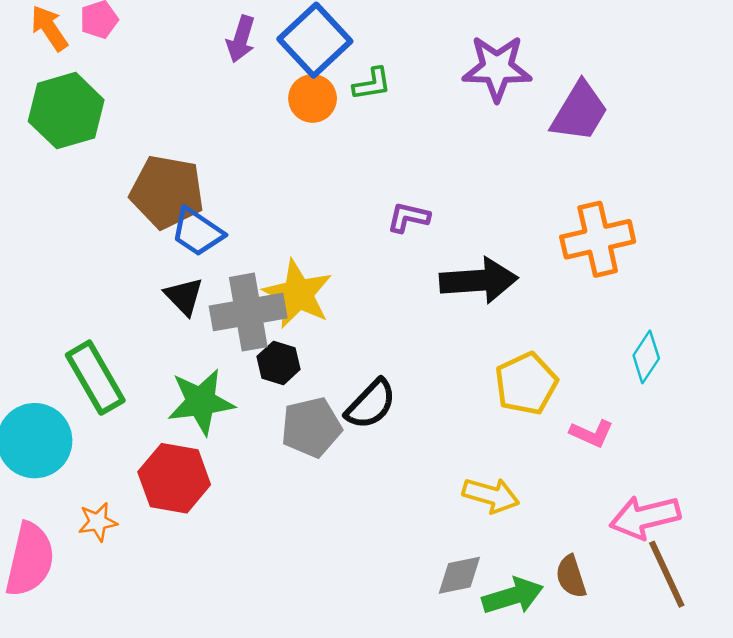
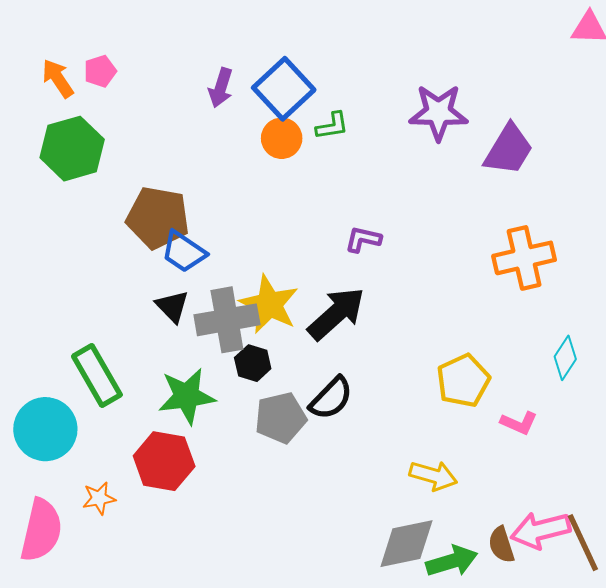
black arrow: (479, 280) -> (336, 314), moved, turned -38
pink arrow: (645, 517) -> (541, 530), moved
gray diamond: (459, 575) -> (406, 544), size x1.5

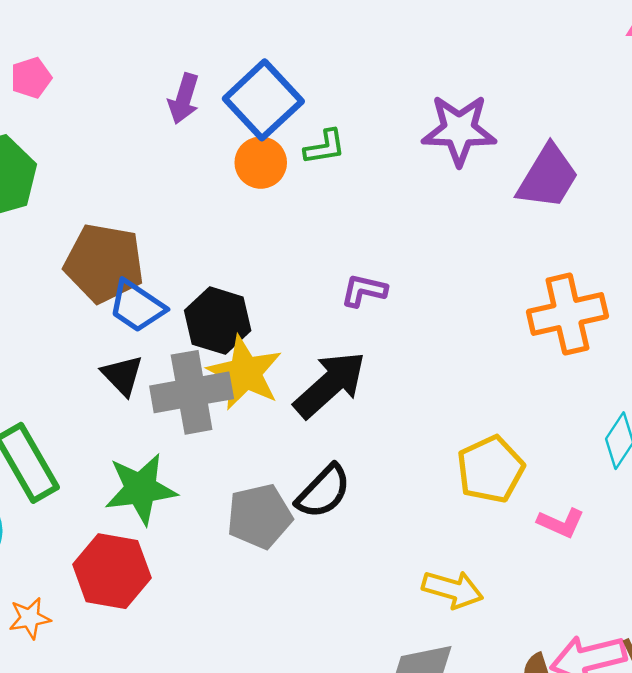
black hexagon: (253, 363) -> (218, 321), moved, size x1.4

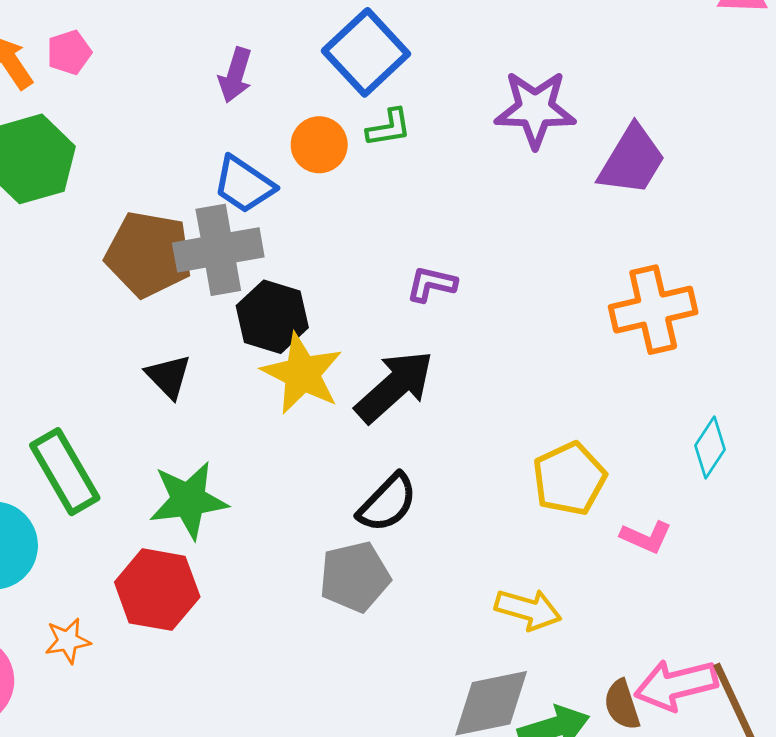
blue square: (263, 100) -> (366, 52), moved
blue trapezoid: (137, 306) -> (244, 185), moved
gray cross: (192, 392) -> (218, 250), moved
gray pentagon: (259, 516) -> (355, 577), moved

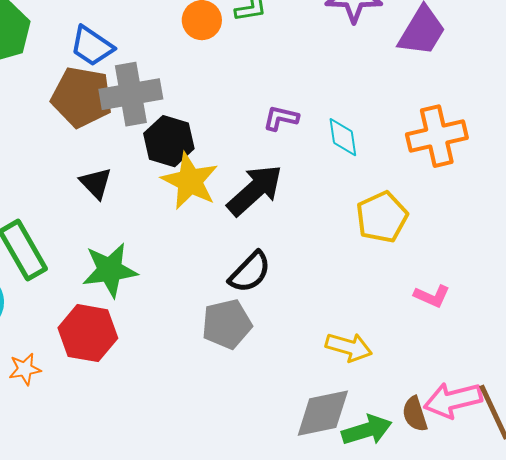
blue trapezoid: (244, 185) -> (92, 46), moved
cyan diamond: (710, 447) -> (343, 137), moved, turned -42
yellow pentagon: (569, 479) -> (382, 217), moved

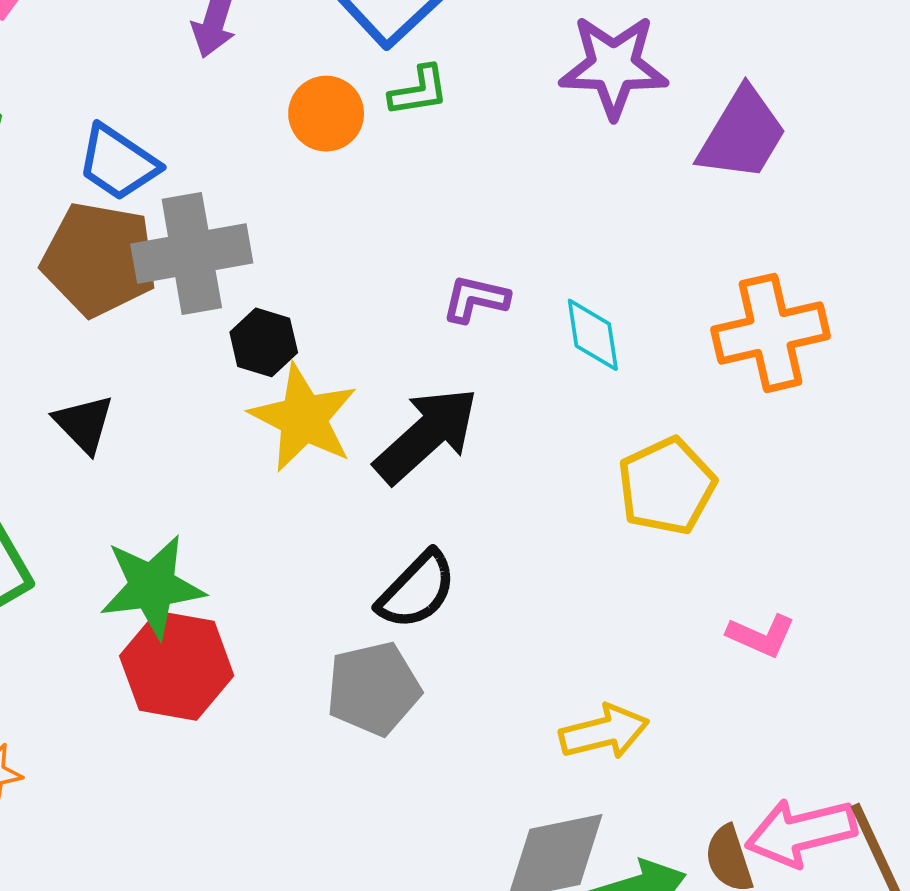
black hexagon: (169, 141) -> (264, 342), size x0.7
black triangle: (96, 183) -> (84, 424), moved
red hexagon: (88, 333) -> (177, 666), moved
yellow arrow: (349, 347) -> (604, 732), turned -30

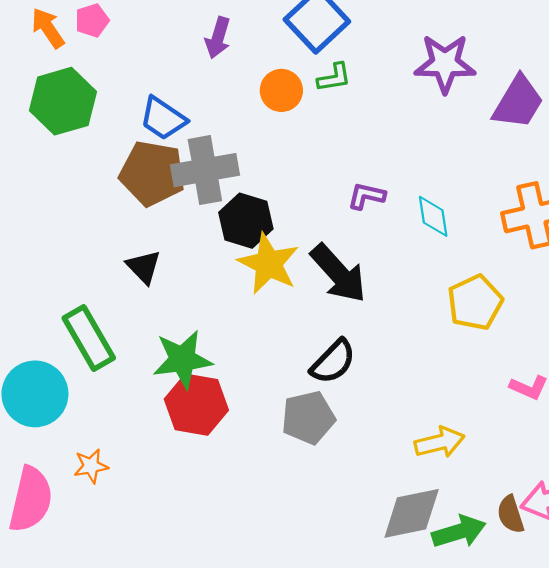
black hexagon: (264, 342) -> (246, 221), size x1.4
black arrow: (426, 435) -> (338, 273), turned 90

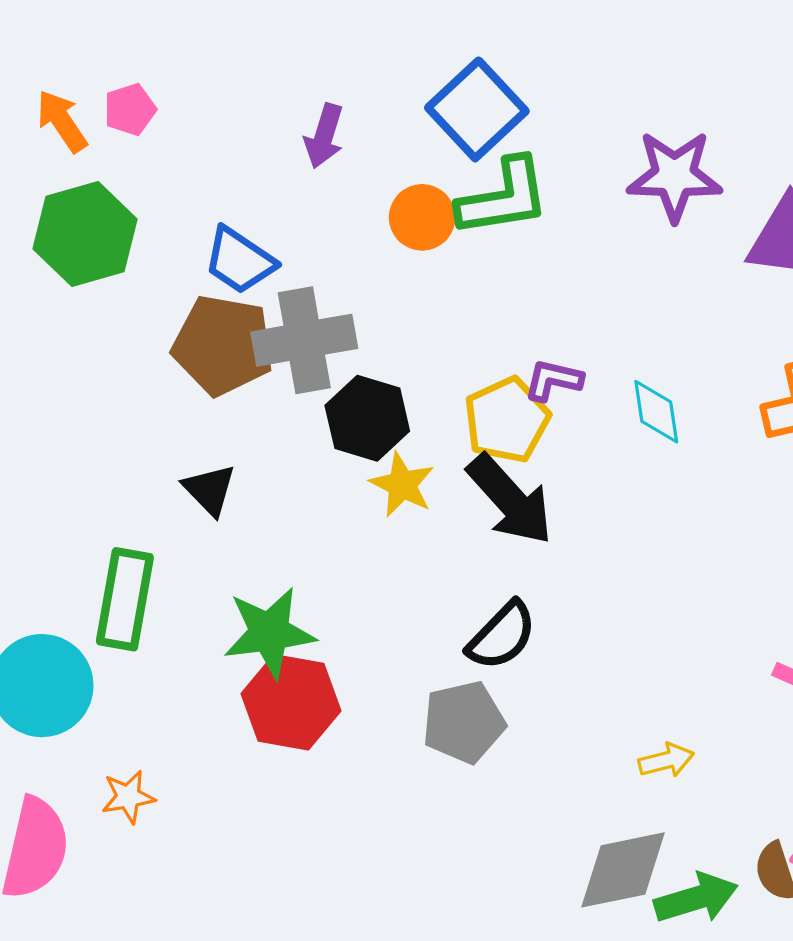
green L-shape: (334, 78) -> (503, 197), size x1.8
yellow star: (268, 264) -> (402, 485), size x0.7
yellow pentagon: (475, 302) -> (507, 420), moved
green rectangle: (89, 338) -> (125, 599), turned 40
yellow arrow: (440, 442) -> (666, 760), size x0.7

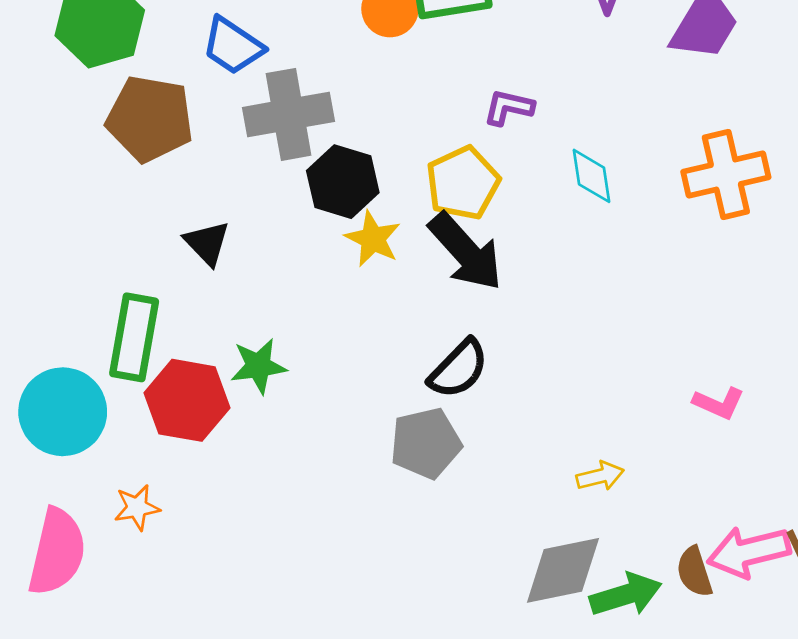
brown pentagon: (223, 345) -> (150, 119), moved
purple L-shape: (553, 380) -> (509, 107), moved
green star: (269, 632) -> (258, 366), size x0.7
red hexagon: (291, 702) -> (187, 400), moved

